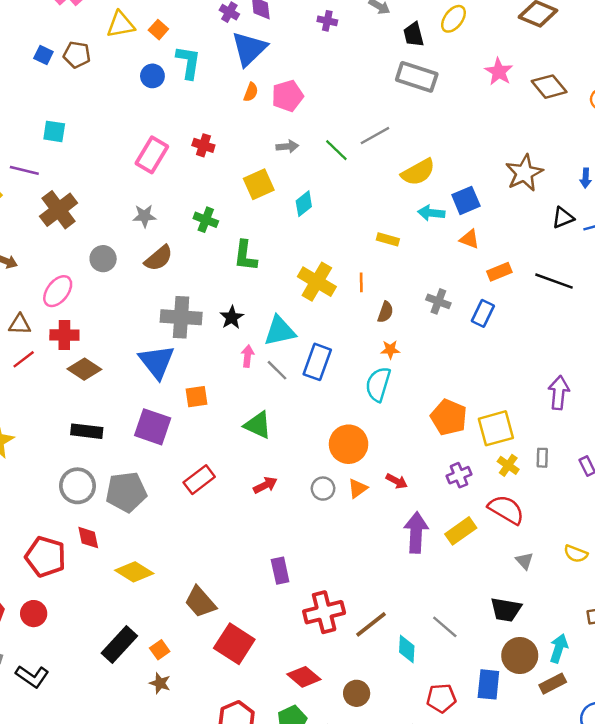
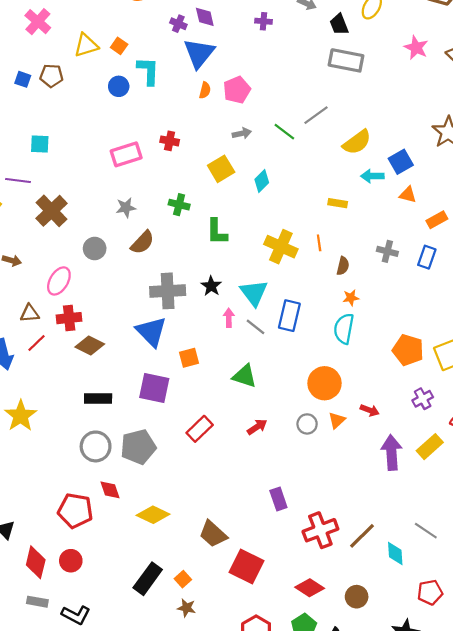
pink rectangle: (152, 155) -> (126, 154), turned 48
cyan triangle: (280, 331) -> (254, 293), turned -48

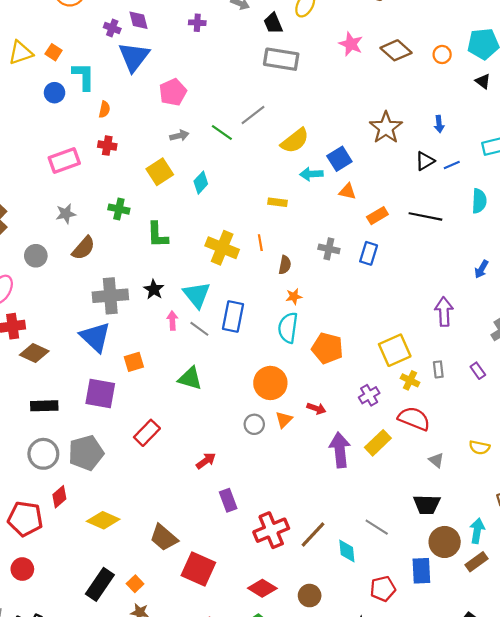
orange semicircle: (205, 90) -> (104, 109), moved
orange pentagon: (408, 350) -> (327, 348), moved
red arrow: (257, 427) -> (206, 461), moved
red diamond: (110, 490) -> (59, 497), turned 70

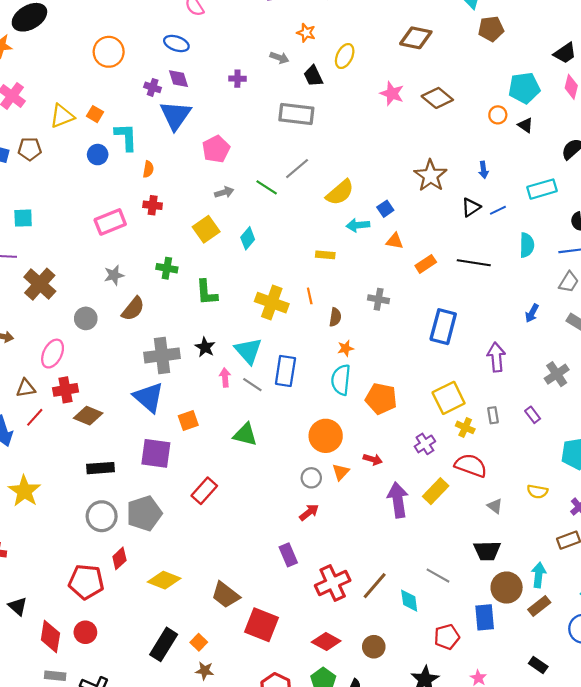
orange circle: (442, 54) -> (498, 115), moved
gray rectangle: (281, 59) -> (296, 114), moved
blue square: (339, 159) -> (385, 209), size x0.7
blue rectangle: (369, 253) -> (443, 327), moved, size x1.5
red arrow: (206, 461) -> (309, 512), moved

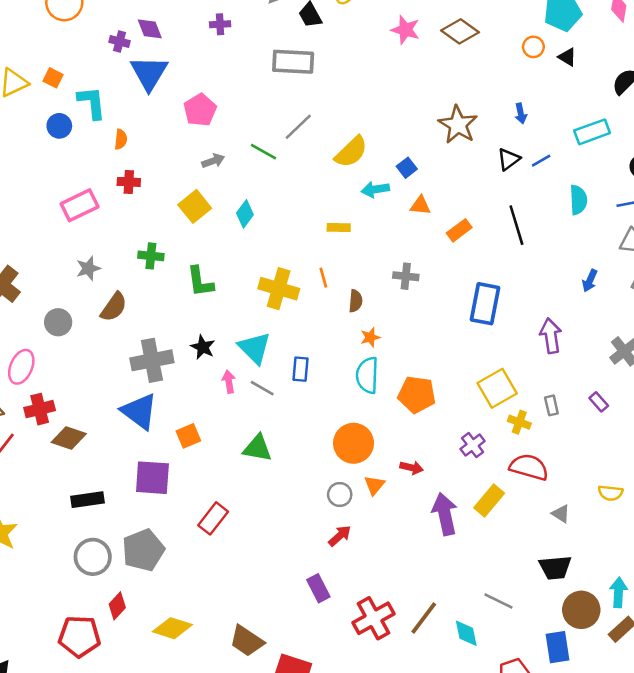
black line: (474, 263) -> (516, 225), turned 68
blue rectangle: (285, 371) -> (300, 369), size x0.7

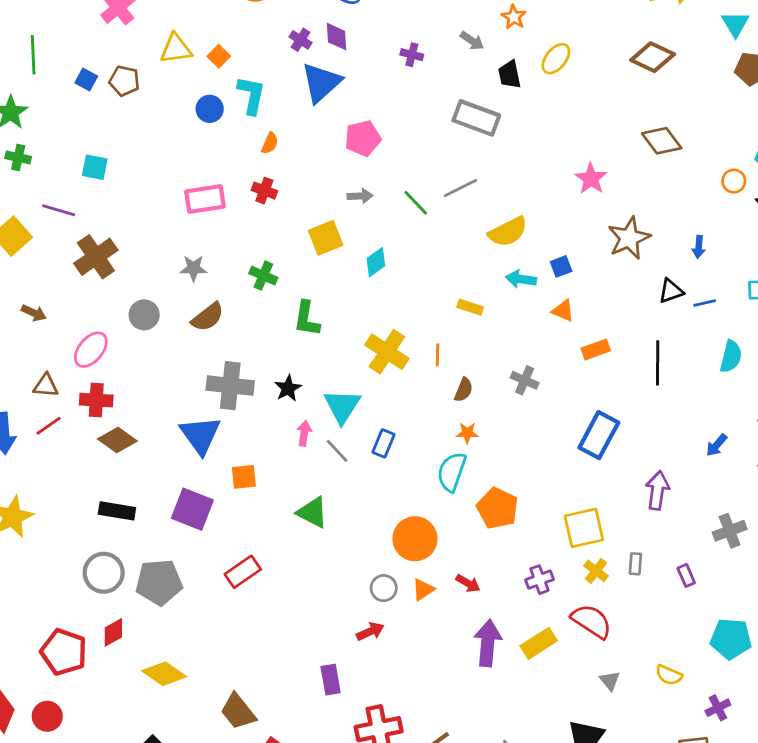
pink star: (405, 30) -> (591, 179), moved

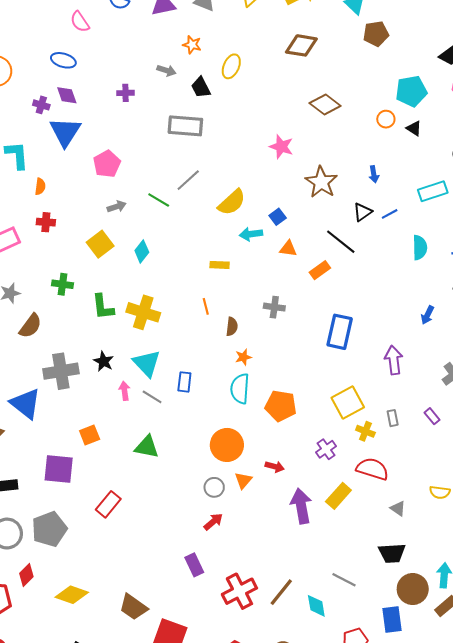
yellow cross: (387, 352) -> (143, 312), moved
black line: (658, 363) -> (341, 242), moved, turned -36
blue triangle: (200, 435) -> (26, 404), moved

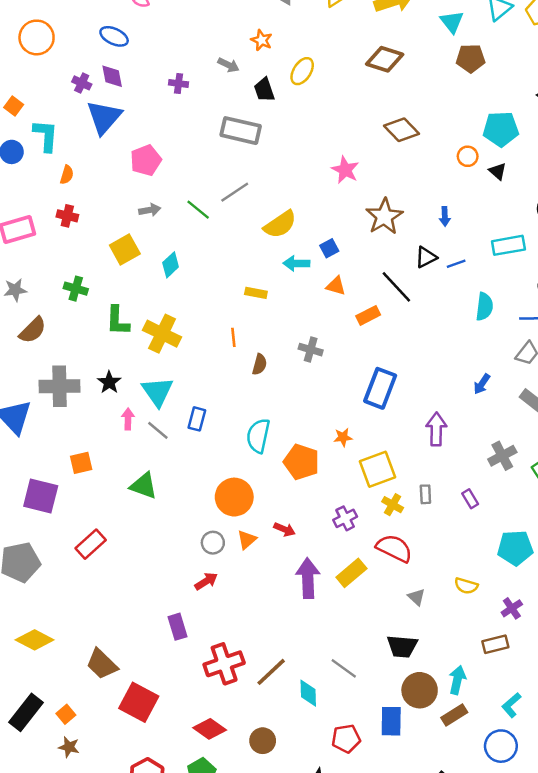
orange star: (243, 357) -> (343, 437), moved

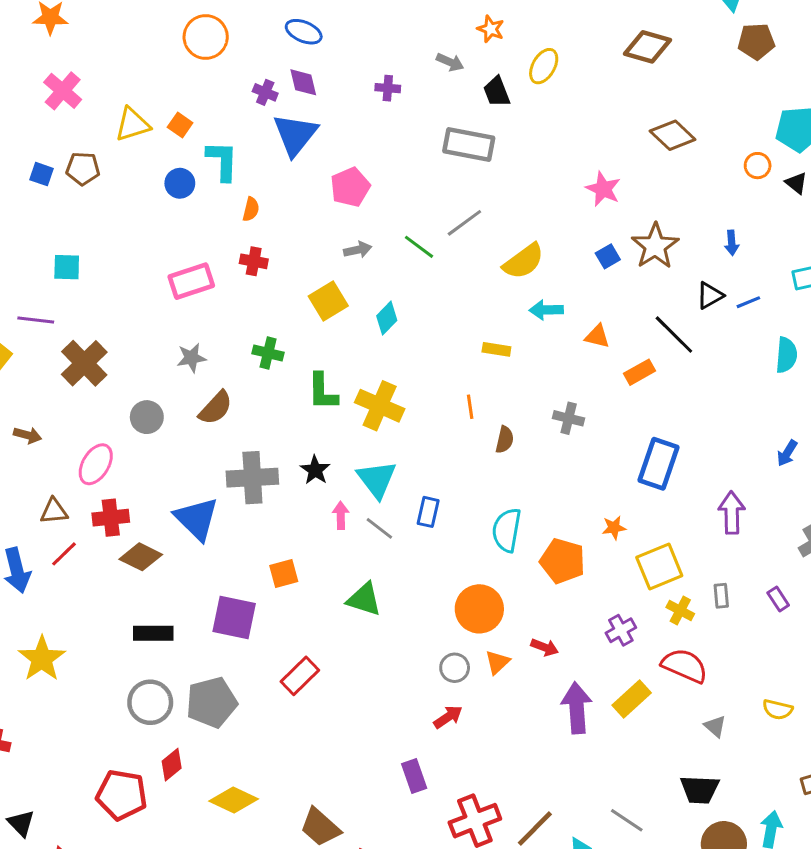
blue square: (329, 248) -> (608, 256), moved

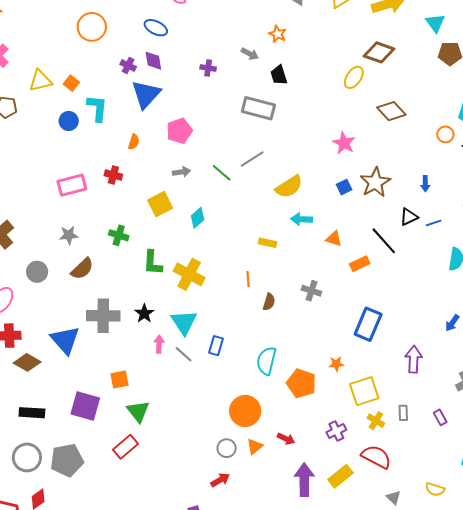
yellow ellipse: (544, 66) -> (354, 77), moved
orange semicircle: (251, 209) -> (134, 142), moved
green triangle: (364, 599) -> (138, 411), moved, turned 30

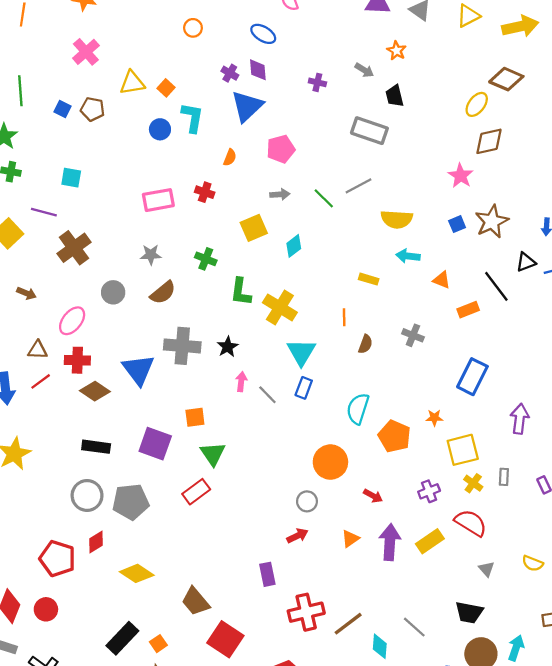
orange circle: (92, 27) -> (193, 28), size x0.6
brown diamond: (391, 111) -> (489, 141), moved, turned -64
yellow semicircle: (289, 187) -> (397, 219), turned 32
cyan triangle: (184, 322) -> (301, 352), moved
orange triangle: (255, 446) -> (350, 539), moved

